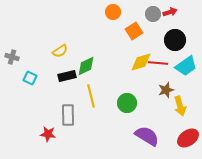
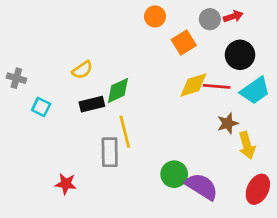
green circle: (127, 103) -> (174, 174), moved
gray rectangle: (68, 115) -> (110, 152), moved
red ellipse: (188, 138) -> (258, 189), turned -30

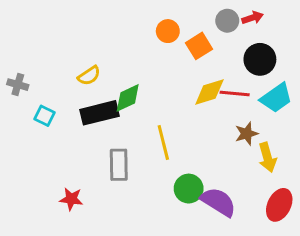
orange circle: (155, 16) -> (168, 31), moved
black rectangle: (92, 104) -> (99, 113), size x1.4
yellow line: (125, 132) -> (163, 143), moved

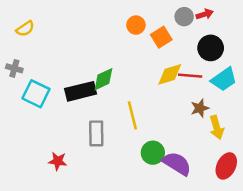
yellow semicircle: (89, 76) -> (25, 29), moved
cyan square: (45, 116) -> (36, 94), size x1.6

